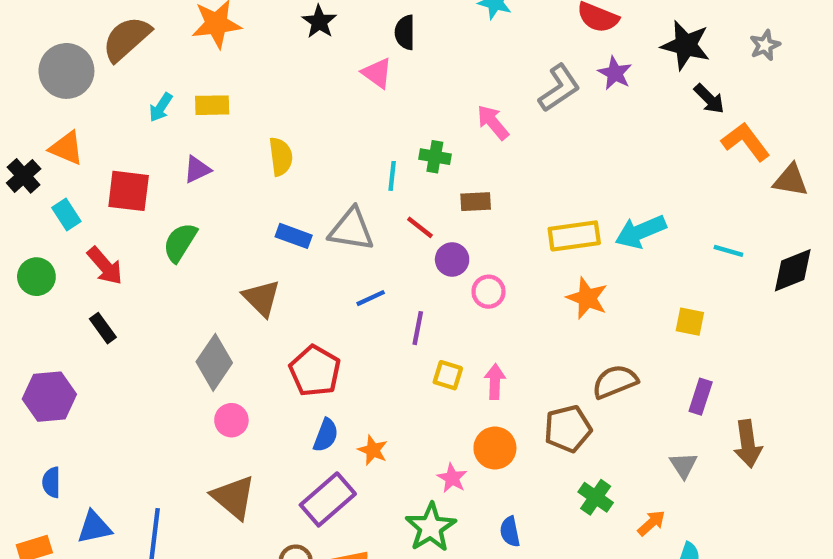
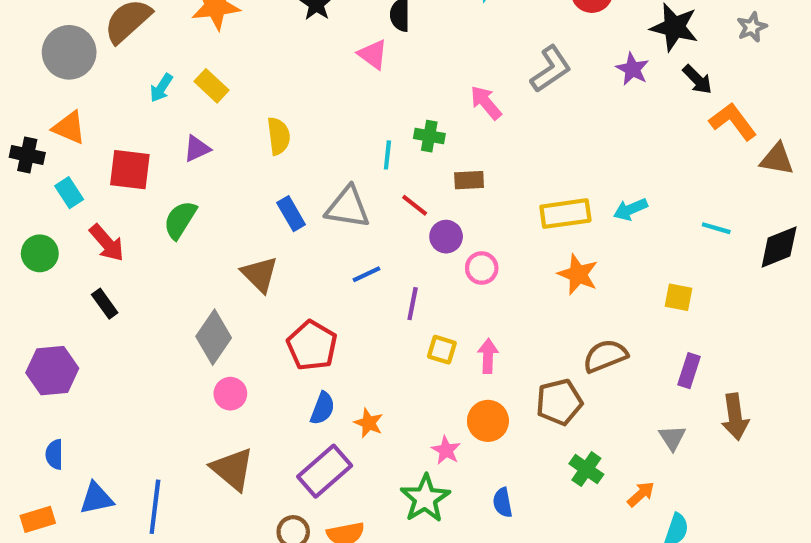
purple star: (615, 73) -> (632, 69), moved
yellow rectangle: (212, 105) -> (212, 86), turned 44
black cross: (24, 176) -> (27, 155), turned -36
cyan arrow: (641, 232) -> (630, 209), size x0.7
blue rectangle: (294, 236) -> (291, 214), turned 40

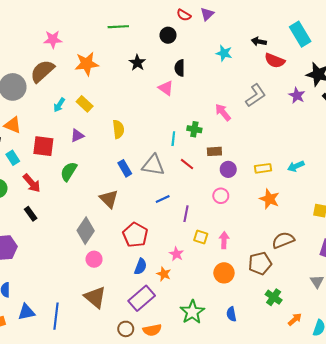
yellow rectangle: (565, 214) -> (263, 168), size x0.7
purple circle: (446, 237) -> (228, 169), moved
pink star: (446, 450) -> (176, 254), moved
orange arrow: (641, 494) -> (295, 319), moved

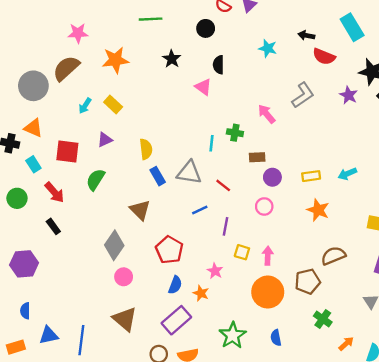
yellow semicircle: (118, 129) -> (146, 149), moved
red line: (187, 164) -> (223, 185), moved
orange circle: (224, 273) -> (268, 292), size x1.4

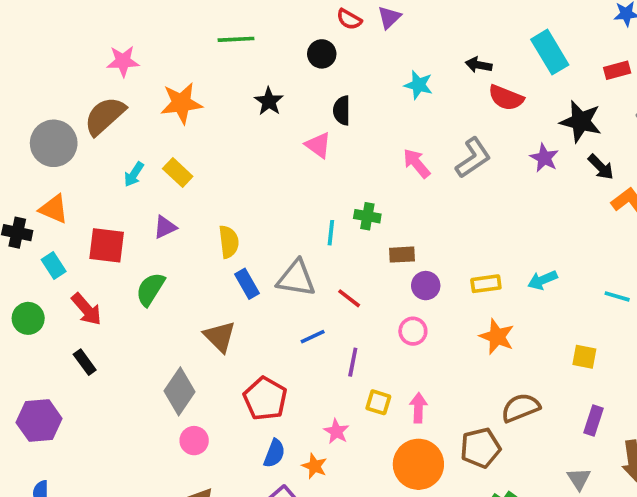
pink arrow: (267, 114) -> (417, 163), moved

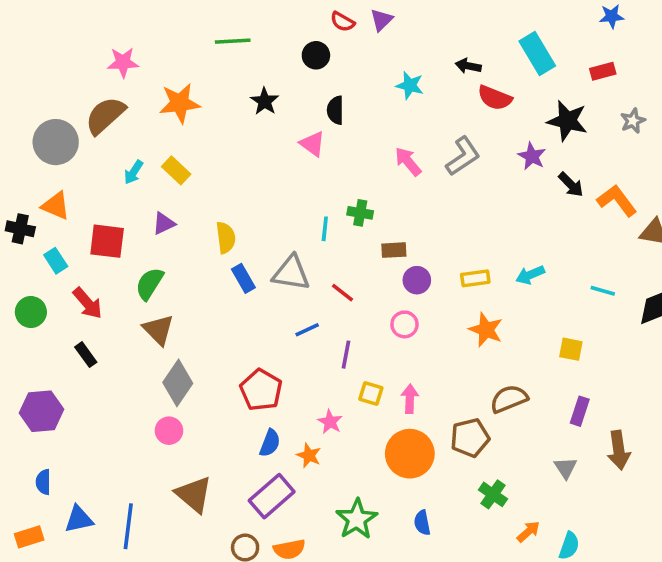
black arrow: (601, 167) -> (571, 185), moved
brown triangle: (220, 337) -> (158, 330), moved
pink circle: (194, 441) -> (169, 431), moved

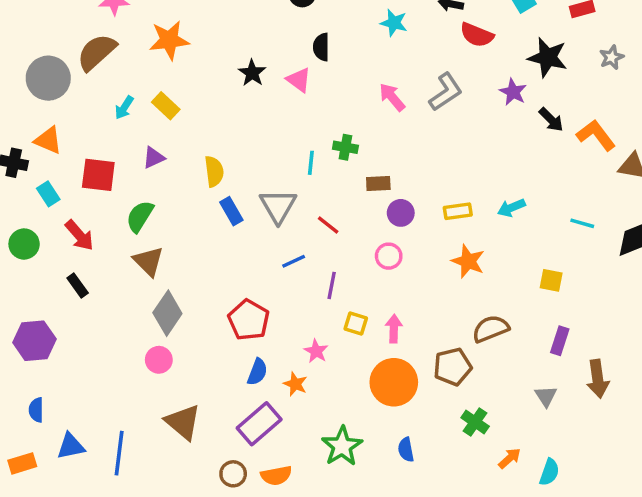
black star: (265, 101) -> (252, 73), moved
gray triangle: (291, 273) -> (278, 206), turned 51

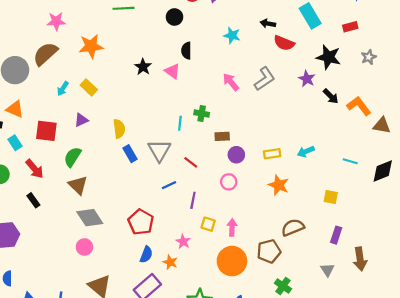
gray diamond: (167, 313) -> (90, 218), turned -68

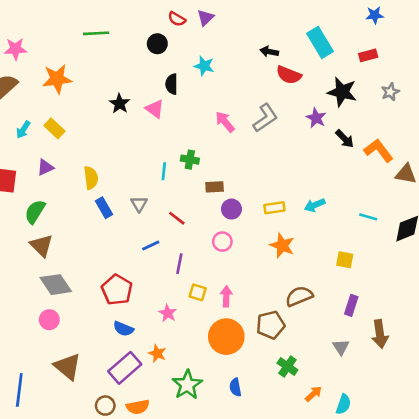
cyan star: (232, 35) -> (204, 66), moved
gray triangle: (159, 150) -> (139, 204), size x0.6
blue semicircle: (146, 255) -> (123, 329), turned 91
orange star: (170, 262) -> (157, 353), moved

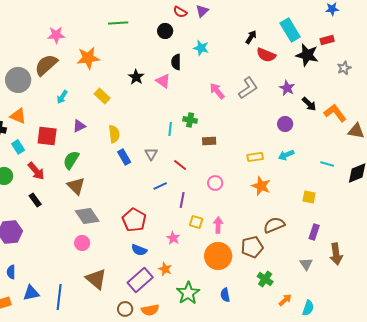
black arrow: (269, 52) -> (251, 37), turned 112
black star: (342, 92) -> (307, 55), moved
yellow rectangle: (54, 128) -> (102, 96), moved
purple circle: (231, 209) -> (285, 124), moved

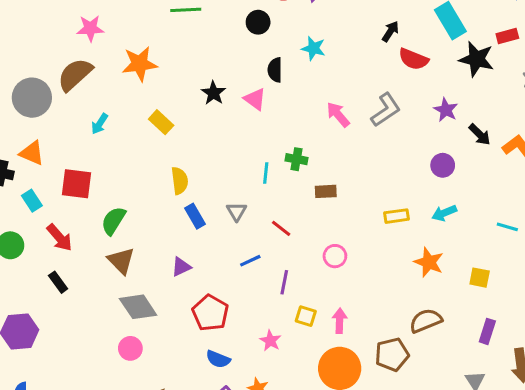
purple triangle: (79, 126) -> (181, 267), moved
orange star: (261, 186) -> (429, 262), moved

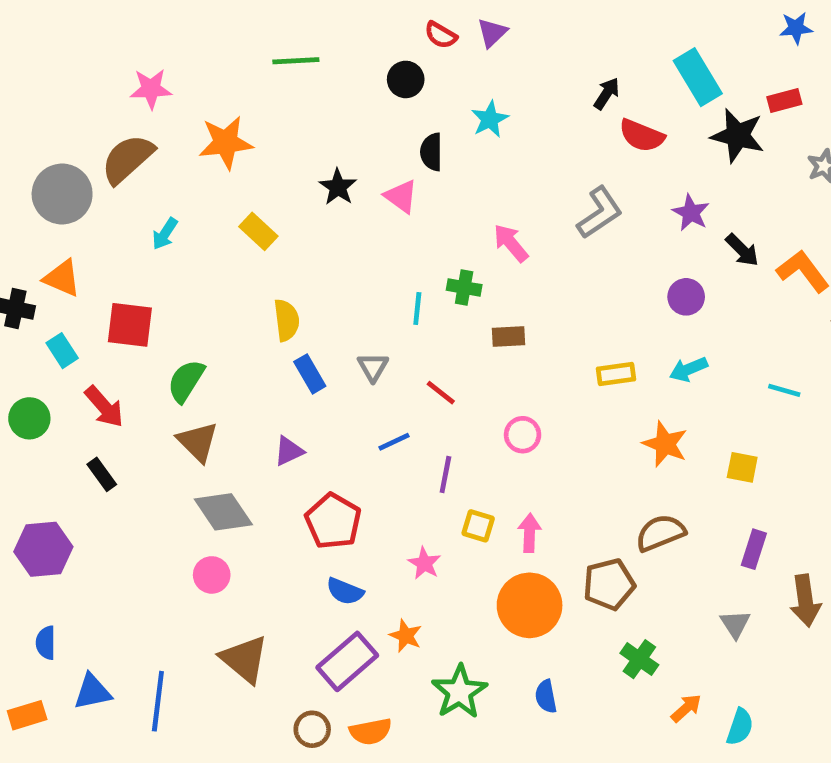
cyan star: (313, 48) -> (490, 119), turned 30
pink arrow: (338, 115) -> (511, 243), moved

